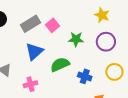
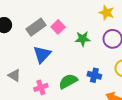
green semicircle: (60, 65) -> (68, 81), moved

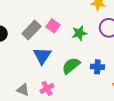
gray triangle: (14, 75) -> (23, 90), moved
green semicircle: (68, 81) -> (71, 66), moved

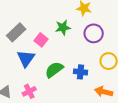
pink square: (53, 26) -> (41, 40), moved
green star: (79, 33) -> (63, 28), moved

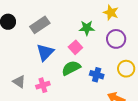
pink square: (41, 40) -> (75, 47), moved

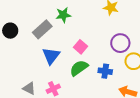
green star: (87, 28) -> (63, 15), moved
purple circle: (116, 39) -> (120, 43), moved

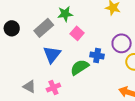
pink square: (80, 47) -> (77, 33), moved
blue cross: (105, 71) -> (97, 55), moved

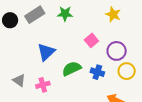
gray rectangle: (44, 28) -> (35, 15), moved
pink square: (77, 33) -> (91, 40), moved
blue cross: (97, 55) -> (97, 72), moved

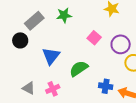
black circle: (10, 20) -> (20, 40), moved
blue cross: (97, 72) -> (106, 86), moved

